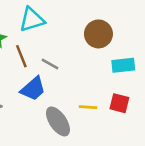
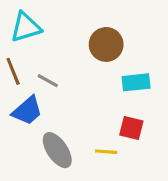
yellow line: (88, 107) -> (106, 152), moved

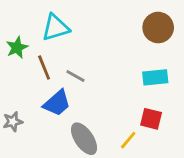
brown circle: (106, 44) -> (158, 28), moved
yellow line: (106, 152) -> (128, 140), turned -54

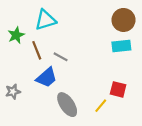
cyan rectangle: (155, 77) -> (121, 46), moved

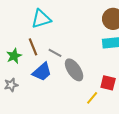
green star: (16, 35) -> (14, 56), moved
gray ellipse: (67, 105) -> (74, 70), moved

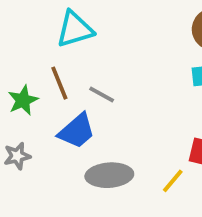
gray ellipse: (74, 70) -> (109, 175), moved, turned -60

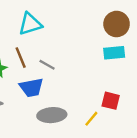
blue trapezoid: (77, 131) -> (31, 88), turned 30

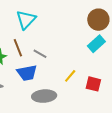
cyan triangle: (30, 24) -> (26, 20), turned -30
cyan rectangle: (114, 53) -> (96, 44), turned -36
yellow line: (91, 119) -> (70, 76), moved

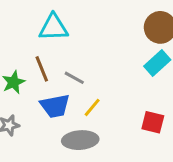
cyan triangle: (26, 20) -> (54, 27), turned 45
yellow line: (70, 76) -> (92, 107), moved

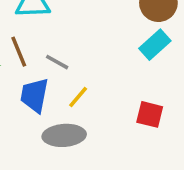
blue trapezoid: (55, 106) -> (34, 95), turned 112

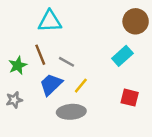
cyan rectangle: (155, 45) -> (122, 56), moved
blue trapezoid: (34, 95) -> (51, 84), turned 35

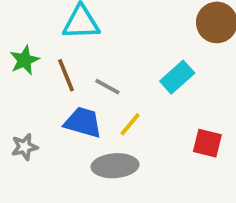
cyan rectangle: (122, 56) -> (177, 77), moved
green star: (18, 65) -> (25, 60), moved
blue trapezoid: (51, 84) -> (83, 122), turned 60

